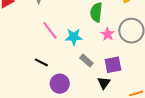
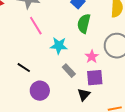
pink line: (50, 30) -> (36, 26), moved
pink star: (108, 34) -> (92, 57), moved

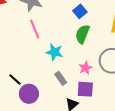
black line: (24, 68) -> (15, 80), moved

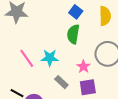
blue square: (80, 11) -> (76, 12), moved
pink line: (35, 29) -> (27, 58), moved

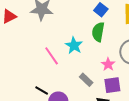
cyan star: (50, 58) -> (74, 45), moved, turned 30

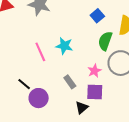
green semicircle: (98, 32) -> (105, 41), moved
cyan star: (74, 45) -> (64, 46), turned -30

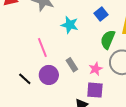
cyan star: (64, 46) -> (70, 25), moved
gray rectangle: (70, 82) -> (72, 65), moved
purple circle: (39, 98) -> (49, 75), moved

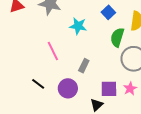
gray rectangle: (72, 65) -> (84, 66), turned 64
pink star: (96, 69) -> (130, 89), moved
purple circle: (49, 75) -> (68, 88), moved

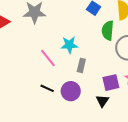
cyan star: (78, 26) -> (69, 45), moved
black line: (38, 84) -> (47, 88), moved

